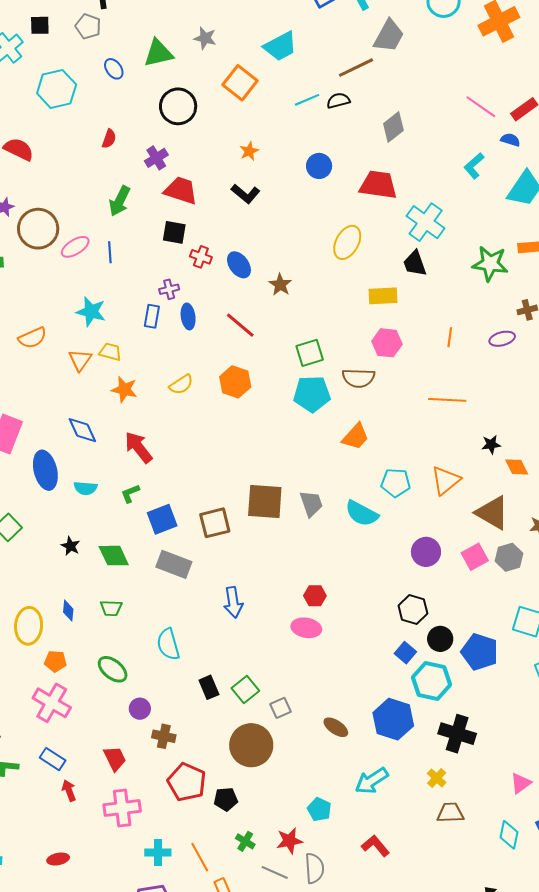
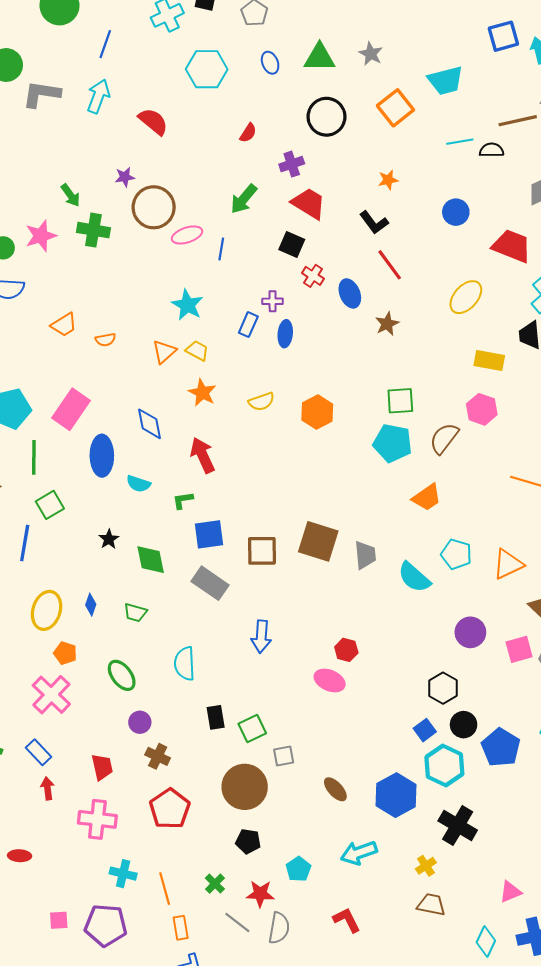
red line: (240, 325) -> (390, 265), moved
orange semicircle: (32, 338) -> (105, 340), moved, size x0.7
brown semicircle: (358, 378) -> (444, 438), turned 112
black pentagon: (226, 799) -> (248, 841), moved

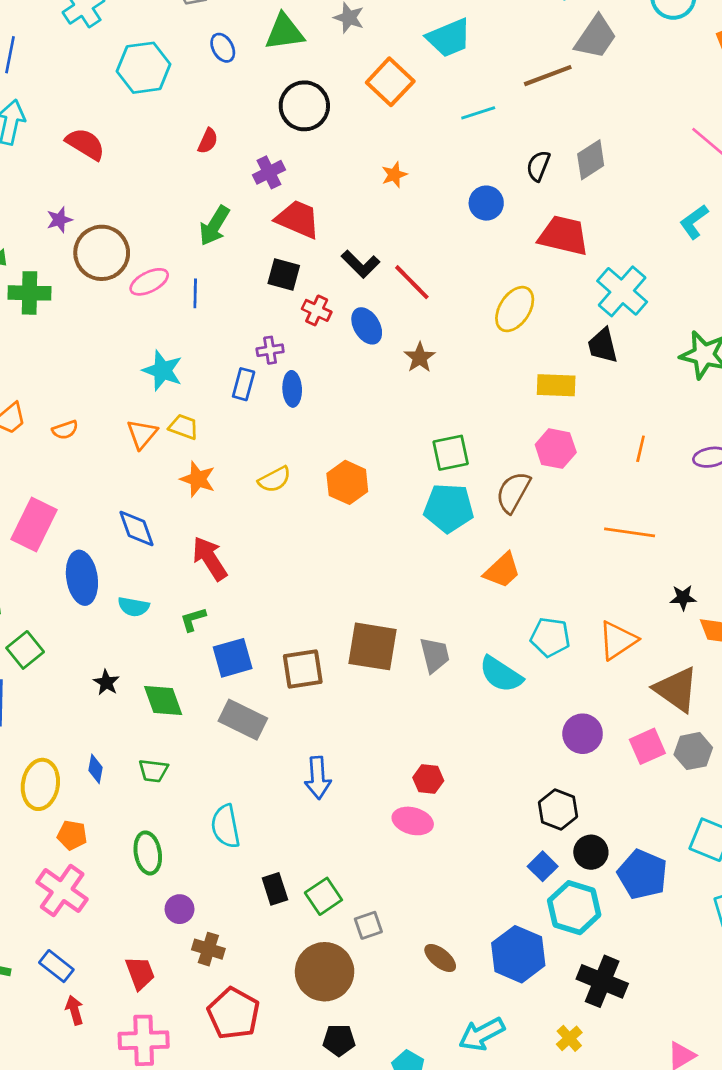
black semicircle: (492, 150) -> (538, 166), moved, turned -60
black L-shape: (374, 223) -> (360, 264), moved
green ellipse: (122, 675) -> (148, 853), turned 36

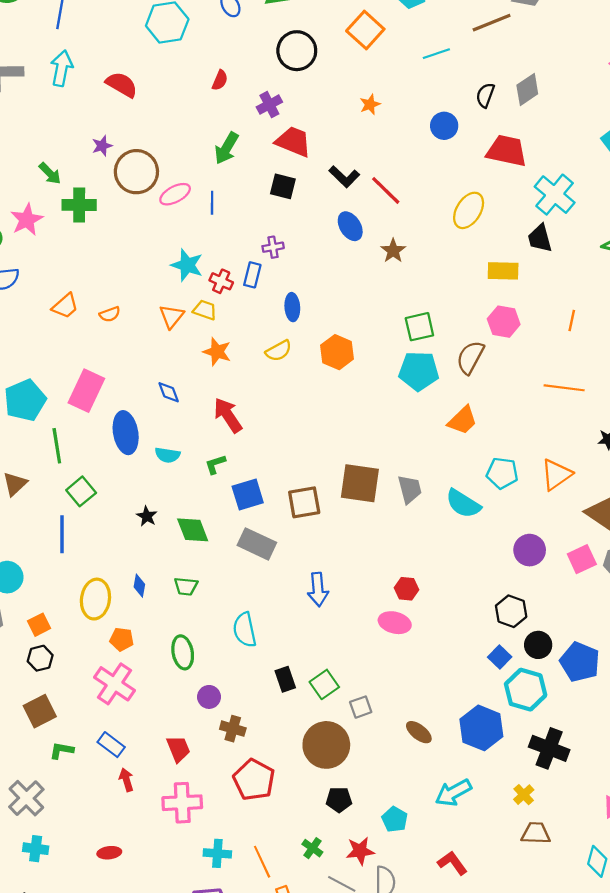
red cross: (317, 310) -> (221, 281), moved
blue ellipse: (292, 389) -> (292, 307), moved
blue diamond: (136, 528) -> (169, 392), size x0.7

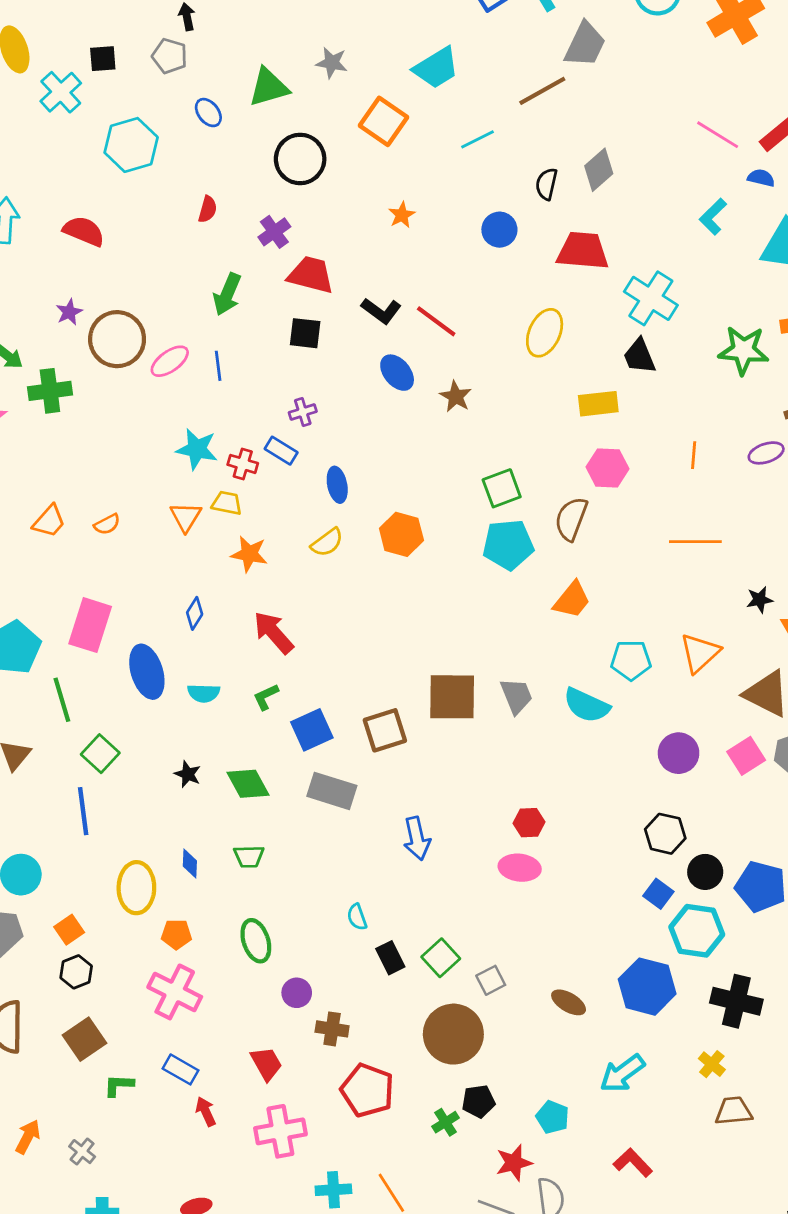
blue rectangle: (252, 275) -> (281, 451), turned -65
blue diamond: (169, 392) -> (195, 613), turned 60
cyan semicircle: (245, 630) -> (357, 917), moved, size x0.6
gray cross: (26, 798) -> (82, 1152), size x0.6
green cross: (312, 848) -> (446, 1122), moved, turned 30

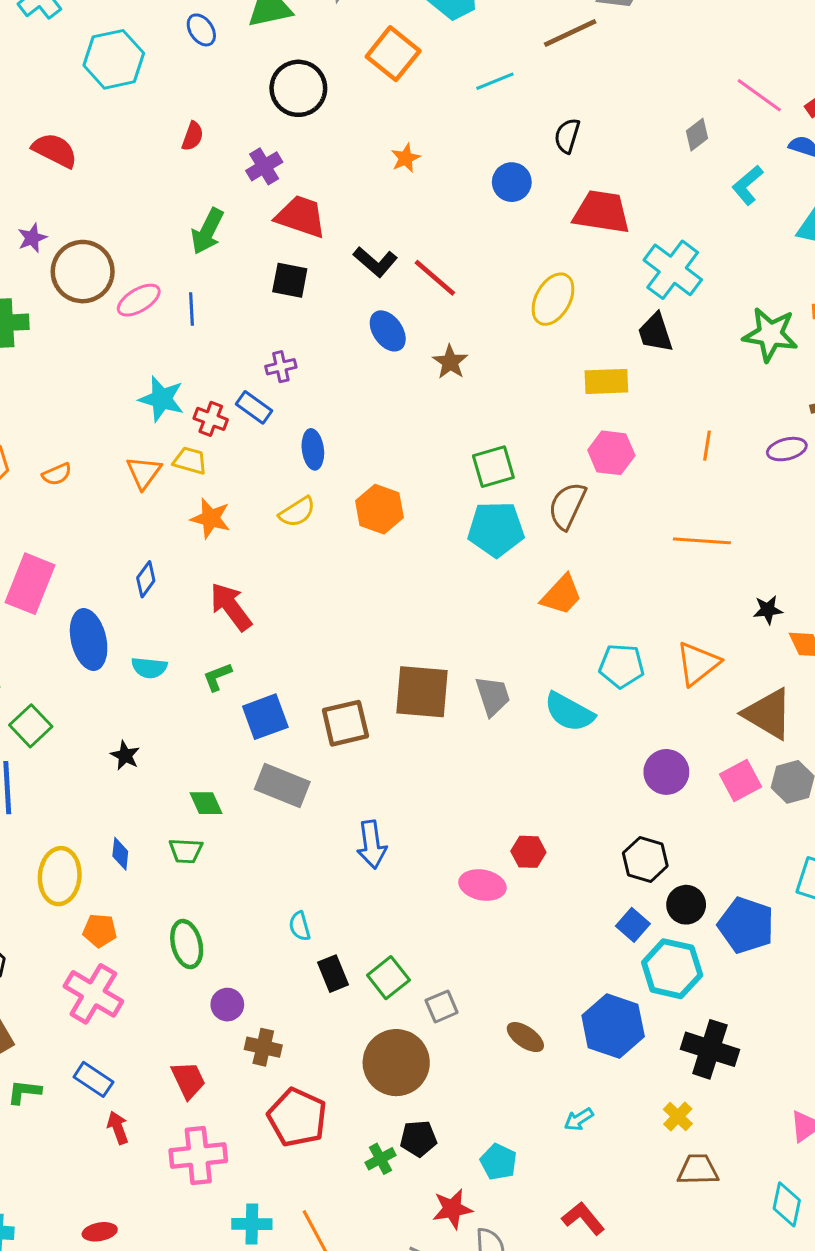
gray diamond: (599, 170) -> (697, 135), moved, size x0.7
green diamond: (248, 784) -> (206, 803), moved, size x0.7
red hexagon: (529, 823) -> (528, 852), moved
cyan arrow: (622, 1073) -> (579, 1119), size x0.6

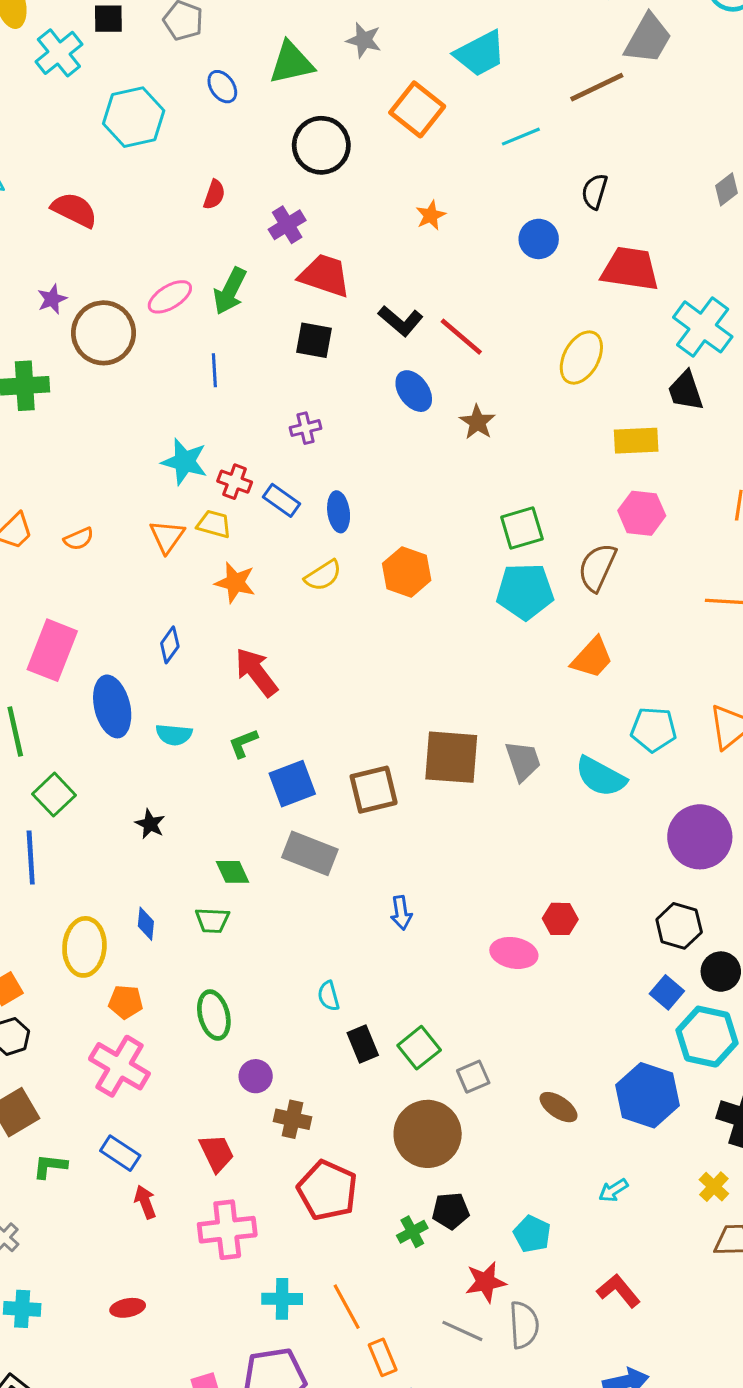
pink ellipse: (139, 300) -> (170, 297), moved
blue rectangle: (254, 407) -> (282, 500), moved
purple circle: (666, 772) -> (700, 837), size x1.4
blue arrow: (372, 845) -> (401, 913), size x0.7

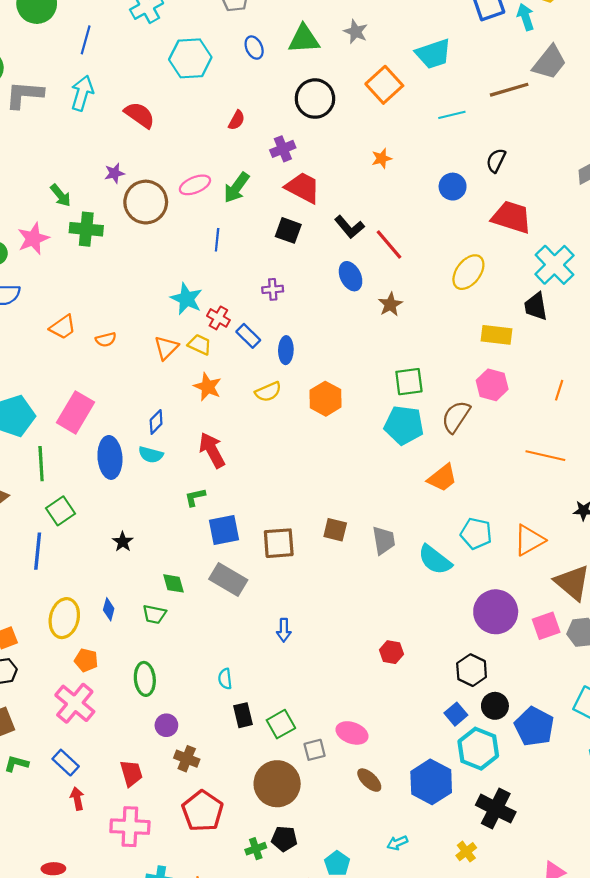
cyan semicircle: (174, 735) -> (151, 455), moved
brown square: (451, 757) -> (335, 530), size x0.6
pink ellipse: (514, 953) -> (352, 733), moved

